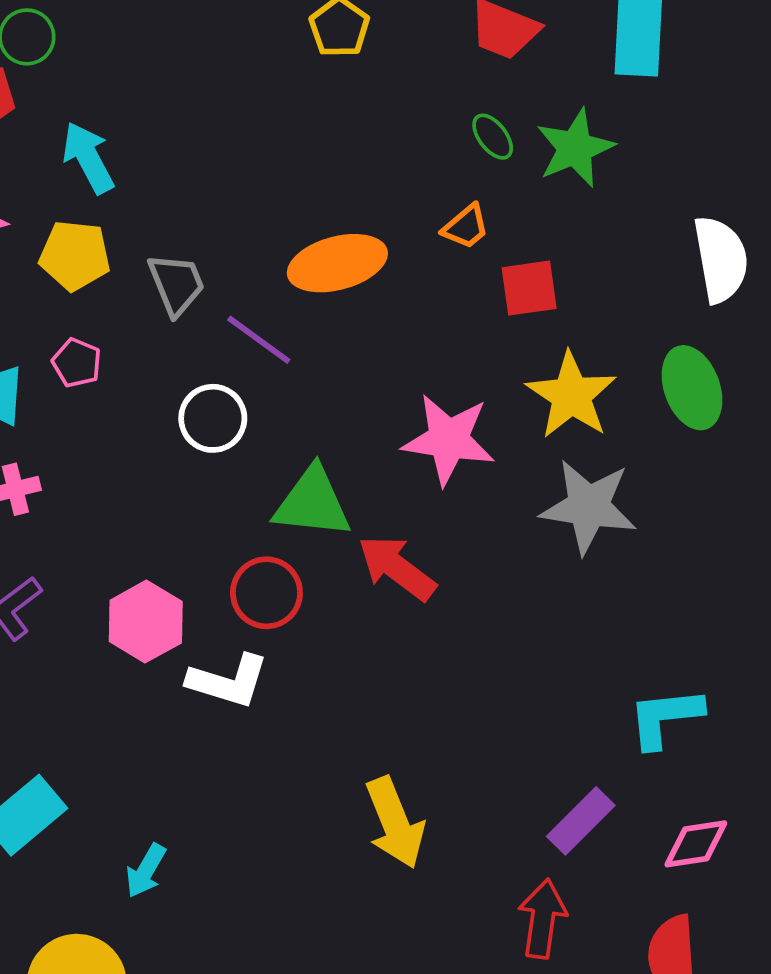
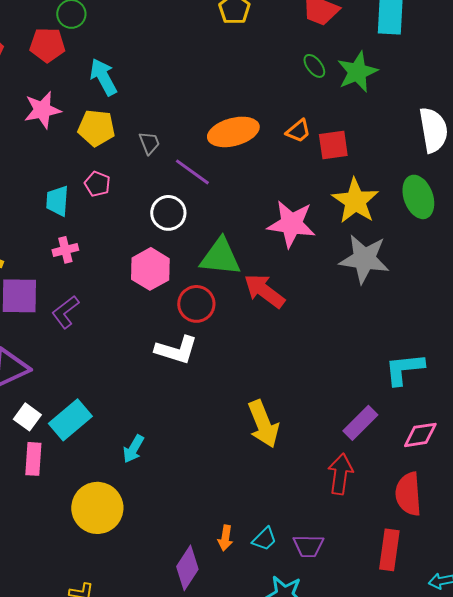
orange trapezoid: (466, 227) -> (298, 131), moved
gray trapezoid: (176, 284) -> (149, 143), size x0.7
pink hexagon: (146, 622) -> (150, 269), moved

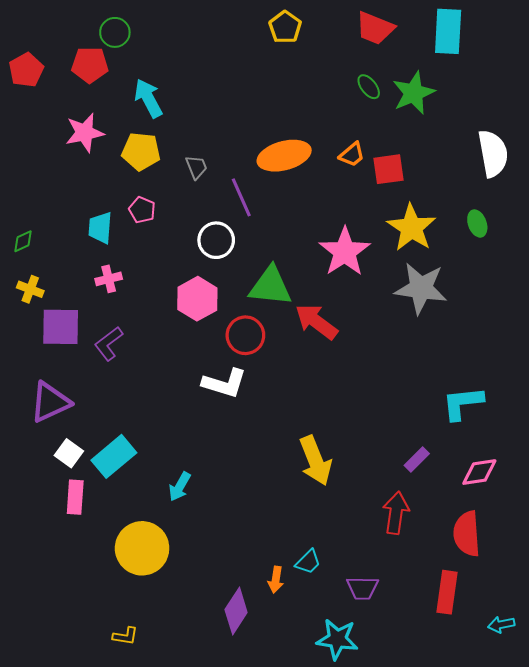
purple line: (192, 172) -> (241, 197), turned 30
green ellipse: (418, 197) -> (477, 224), size x0.6
pink star: (291, 224) -> (345, 252), turned 30
purple rectangle: (360, 423) -> (417, 460), size x0.7
cyan trapezoid: (264, 539) -> (308, 562), moved

